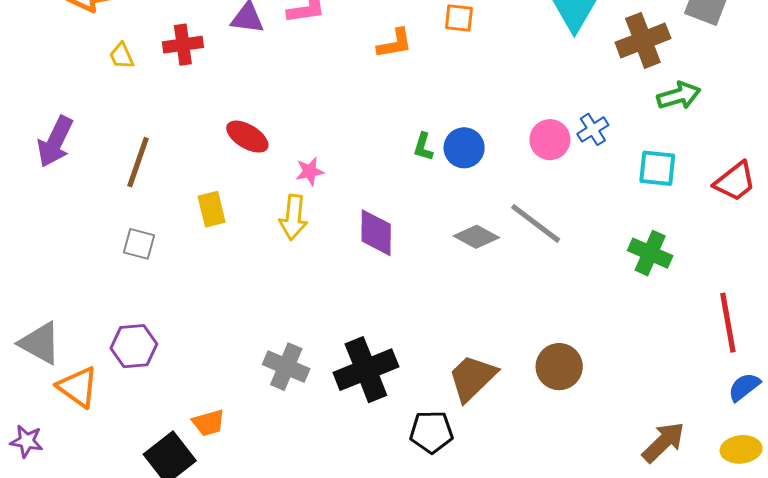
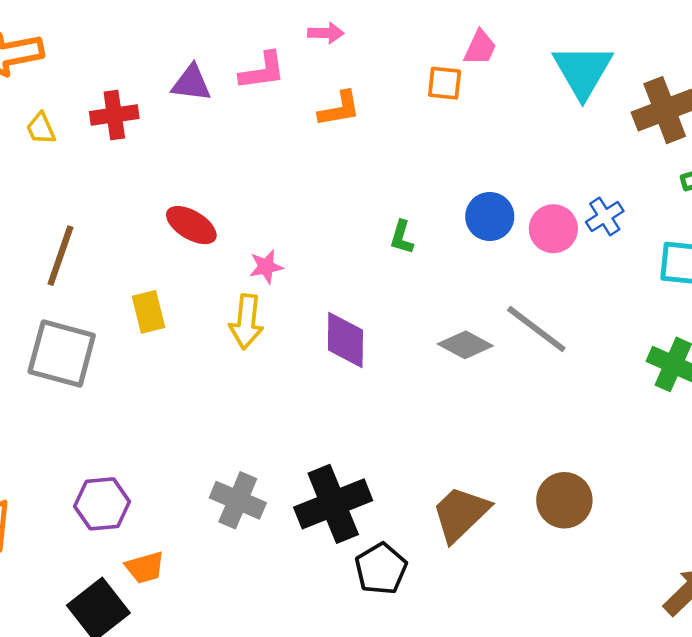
orange L-shape: (395, 44) -> (339, 109), moved
blue circle: (464, 148) -> (490, 216), moved
gray square: (139, 244) -> (62, 353), size x1.8
purple hexagon: (134, 346) -> (102, 504), moved
black pentagon: (431, 432) -> (381, 569), moved, turned -30

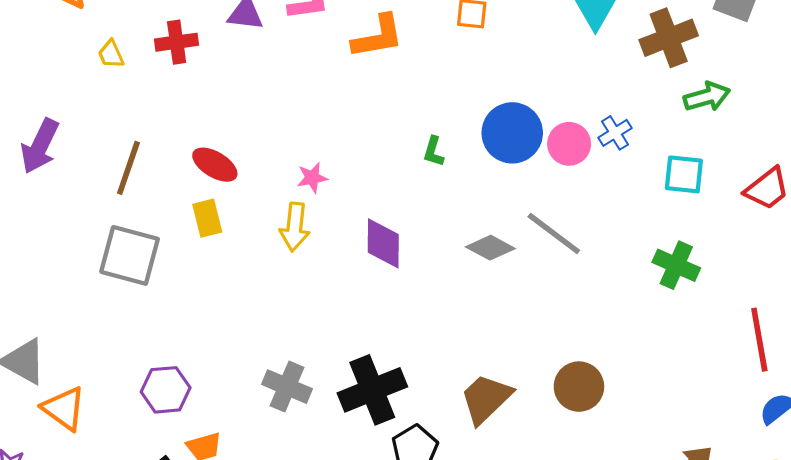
orange L-shape: (339, 109) -> (378, 37), size x1.4
blue circle: (490, 216) -> (512, 133), size x1.4
red ellipse: (191, 225) -> (215, 165), moved

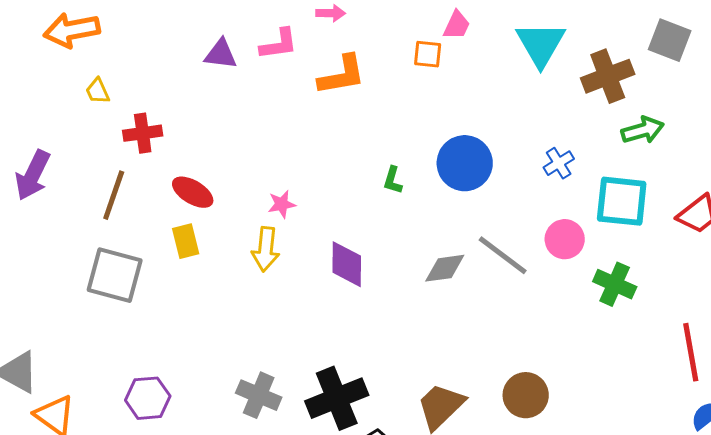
red cross: (177, 42) -> (143, 133), moved
pink circle: (569, 144) -> (565, 239), moved
cyan square: (684, 174) -> (622, 201), size x1.4
gray diamond: (490, 248) -> (445, 268), turned -36

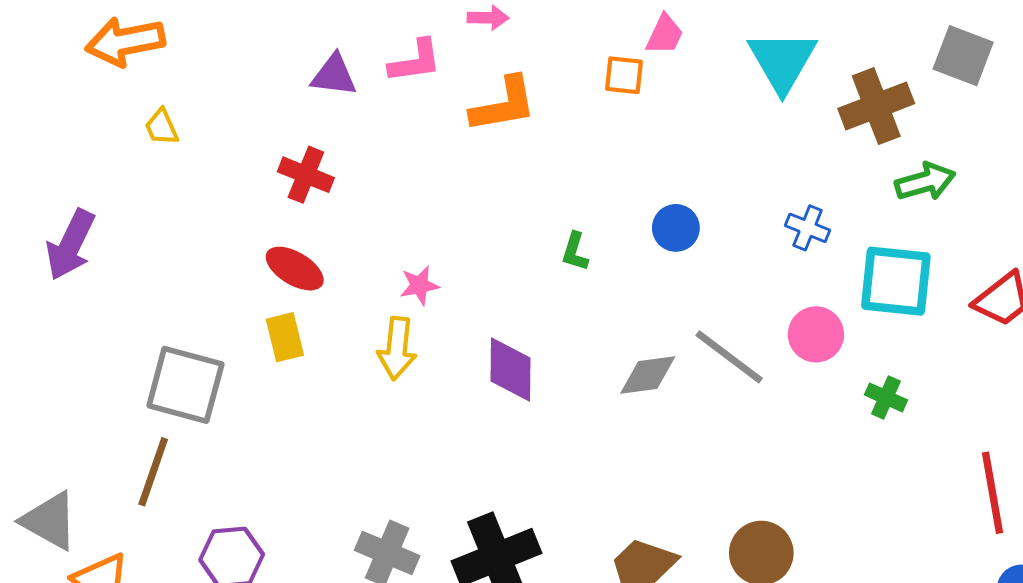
red cross: (143, 133) -> (306, 175), moved, turned 30
blue circle: (465, 163) -> (676, 228), size x0.6
blue cross: (559, 163) -> (808, 228), turned -36
brown line: (114, 195) -> (153, 472), moved
green cross: (615, 284) -> (886, 397), size x0.7

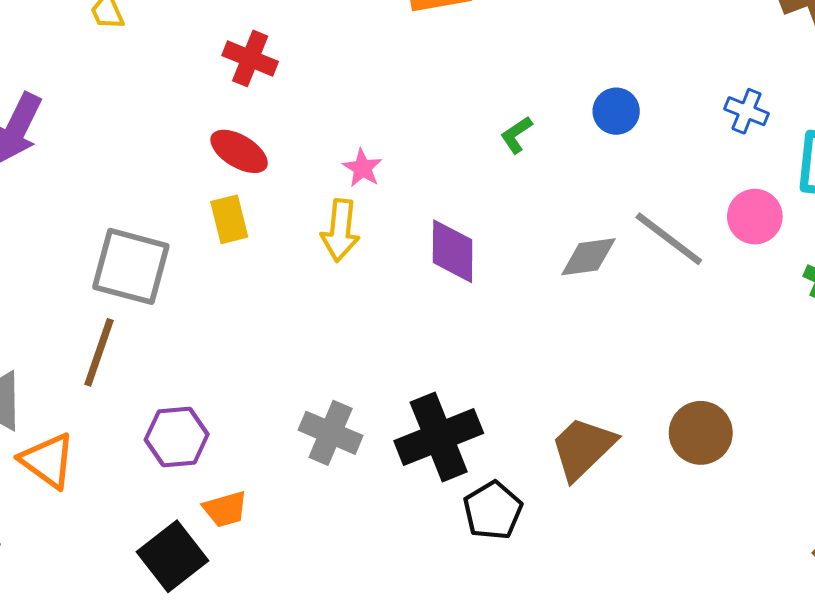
green L-shape: (575, 252) -> (516, 135), turned 39
pink star: (419, 285) -> (362, 168), turned -30

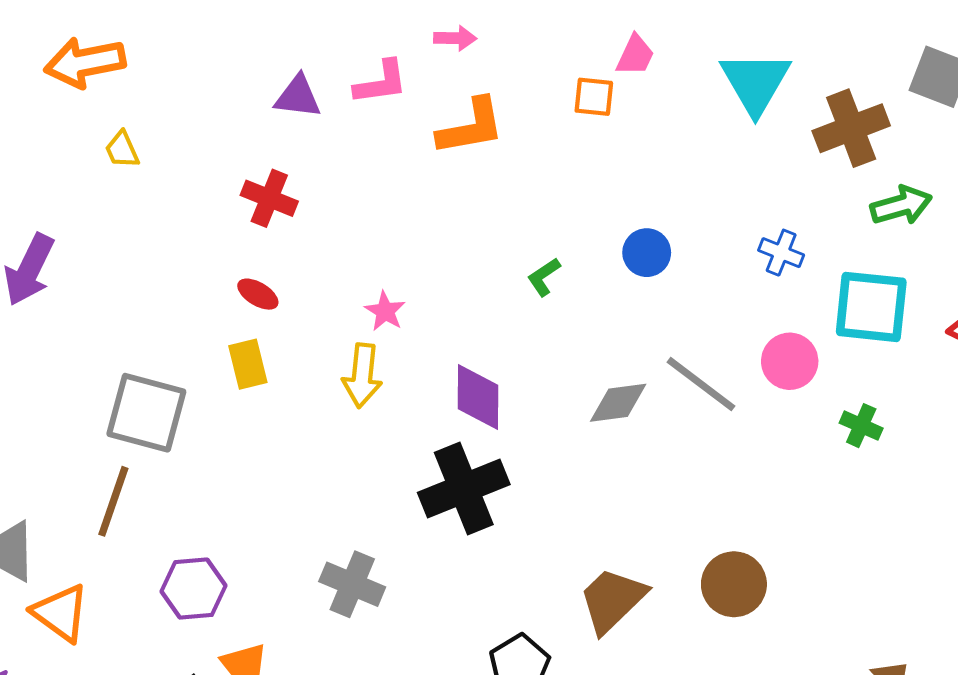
red ellipse: (239, 151) -> (258, 294), size x0.7
black cross: (439, 437) -> (464, 488), moved

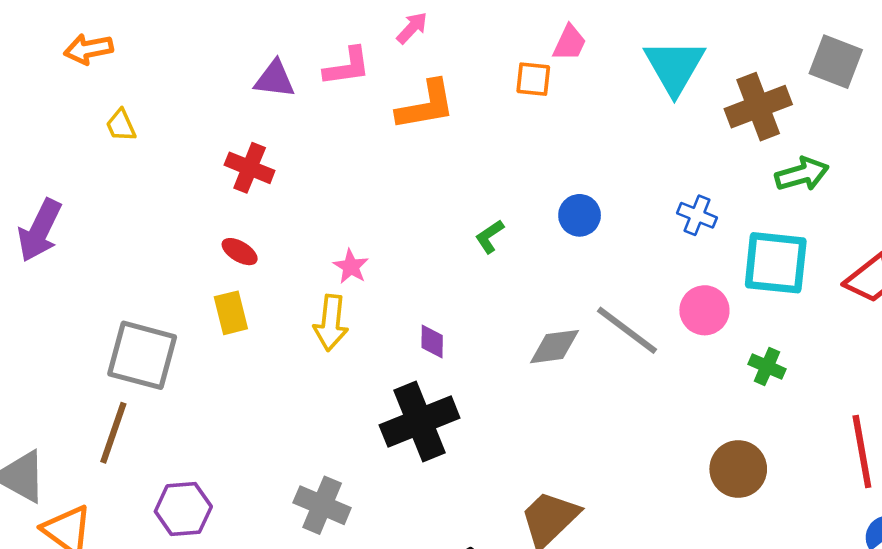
pink arrow: (455, 38) -> (412, 28), turned -48
orange arrow: (85, 62) -> (88, 49), size x0.7
purple diamond: (478, 397) -> (432, 342), size x0.6
brown circle: (734, 584) -> (738, 469), moved

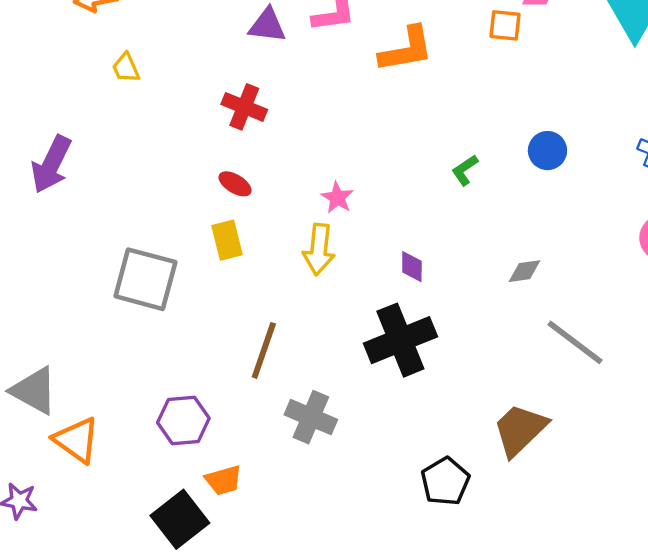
gray line: (627, 330) -> (575, 342), moved
gray diamond: (555, 347) -> (525, 271), size x0.7
brown line: (113, 433) -> (264, 350), moved

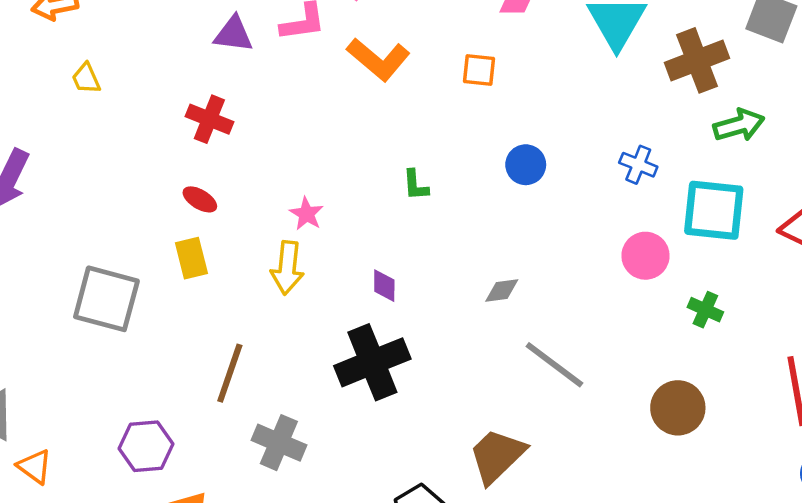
orange square: (505, 25) -> (479, 70), moved
orange L-shape: (406, 49) -> (378, 59), turned 50
green L-shape: (465, 170) -> (415, 185), moved, turned -60
orange triangle: (77, 440) -> (35, 467), size x0.7

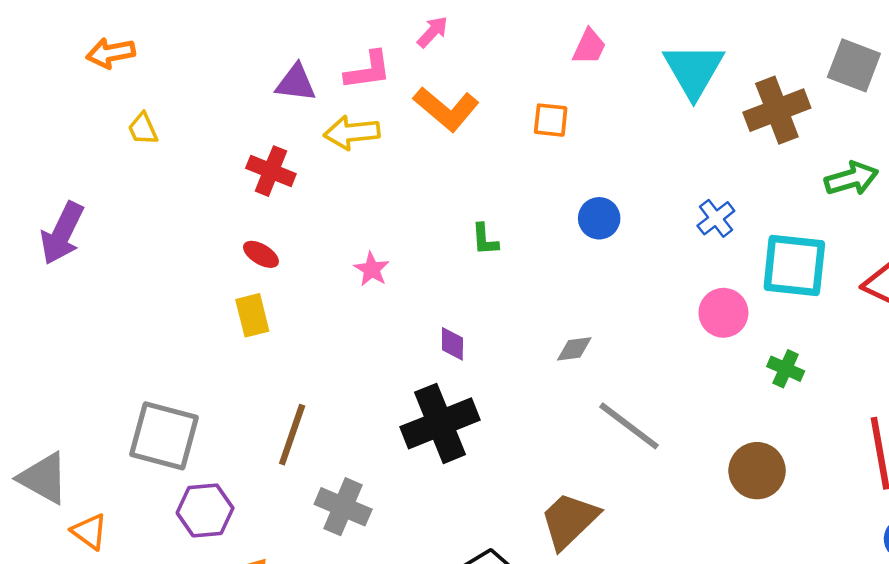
green arrow: (739, 125) -> (851, 179), moved
blue cross: (638, 165) -> (716, 218), turned 30
yellow arrow: (287, 268) -> (352, 133), moved, turned 78
gray square: (106, 299) -> (164, 436), moved

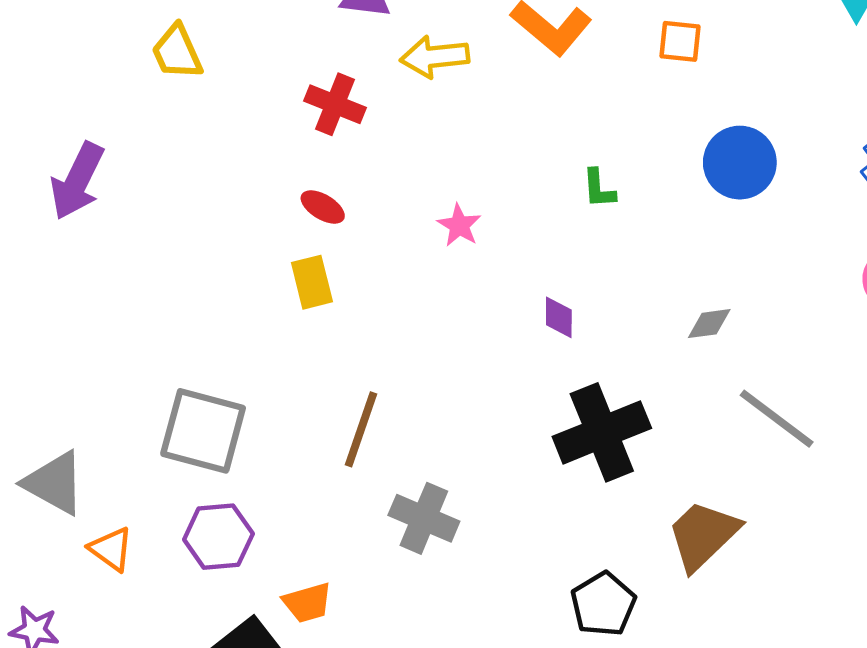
yellow trapezoid: (143, 129) -> (177, 52), size x1.4
blue circle: (599, 218) -> (740, 163), size x1.4
black cross: (440, 423) -> (602, 432), moved
purple hexagon: (205, 510) -> (218, 537), moved

